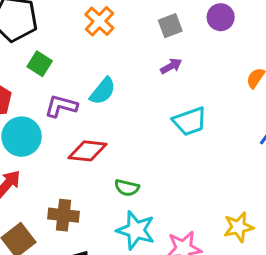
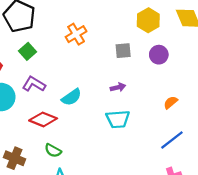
purple arrow: (171, 66) -> (118, 87), moved
cyan semicircle: (103, 91) -> (71, 97), moved
green semicircle: (127, 188) -> (53, 150), moved

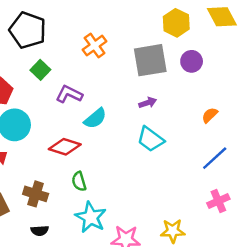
gray square: (123, 51) -> (150, 60), size x1.8
purple L-shape: (34, 84) -> (69, 94), moved
cyan trapezoid: (118, 119) -> (151, 139), turned 45
green semicircle: (53, 150) -> (79, 181), turned 49

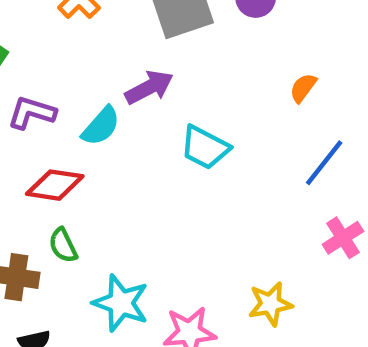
purple L-shape: (69, 94) -> (32, 113), moved
purple arrow: (148, 103) -> (149, 87), moved, size x1.5
green semicircle: (79, 181) -> (63, 245), moved

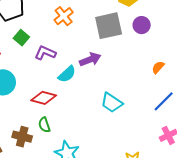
purple L-shape: (32, 113) -> (45, 53), moved
cyan trapezoid: (205, 147) -> (112, 103), moved

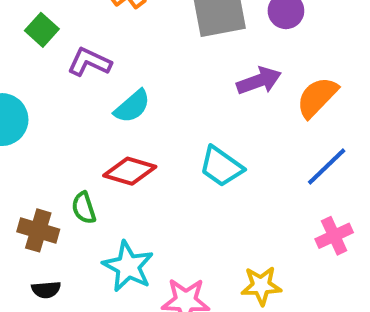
purple arrow: (90, 59) -> (259, 81), moved
orange semicircle: (158, 67) -> (317, 97), size x1.6
red diamond: (44, 98) -> (130, 171), moved

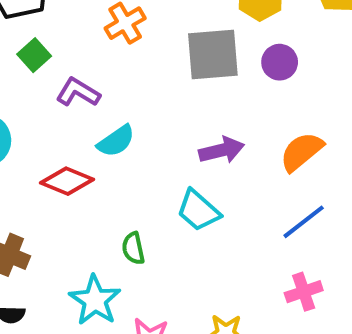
purple arrow: (259, 81) -> (222, 150), moved
red diamond: (130, 171) -> (67, 181), moved
green semicircle: (84, 208) -> (133, 248), moved

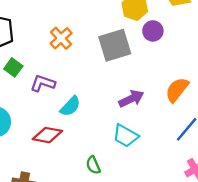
purple circle: (280, 62) -> (153, 31), moved

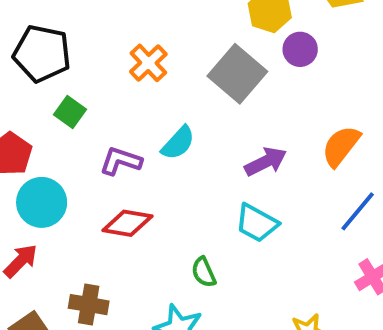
gray square: (115, 45) -> (237, 74), turned -32
purple L-shape: (43, 83) -> (121, 161), moved
cyan semicircle: (70, 106) -> (178, 143), moved

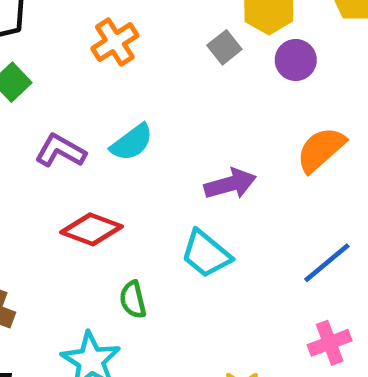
gray square: (237, 74) -> (224, 47), moved, size x0.5
orange semicircle: (341, 146) -> (321, 150), moved
red diamond: (127, 223) -> (91, 229), moved

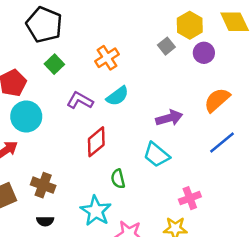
orange cross: (115, 42) -> (107, 58), moved
red diamond: (91, 229) -> (96, 142), turned -60
blue line: (327, 263) -> (222, 143), moved
pink cross: (330, 343) -> (190, 198), moved

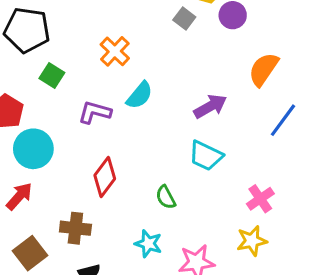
red diamond: (96, 142) -> (105, 177), moved
cyan star: (96, 211) -> (148, 244), size x0.7

